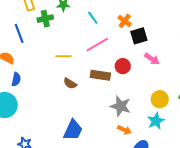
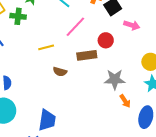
green cross: (45, 19) -> (18, 16), turned 35
blue trapezoid: (73, 130) -> (47, 120), moved
orange arrow: (124, 130) -> (125, 101), turned 48

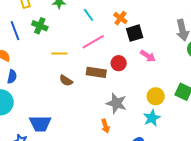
green cross: (18, 16) -> (40, 26), moved
orange arrow: (125, 101) -> (105, 126), moved
blue trapezoid: (47, 120) -> (40, 124), turned 65

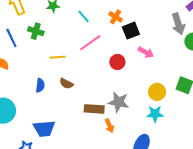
brown rectangle: (96, 72) -> (94, 109), moved
blue semicircle: (12, 77) -> (40, 85), moved
cyan star: (152, 118) -> (155, 114), turned 30

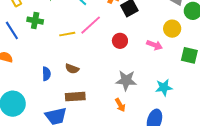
pink arrow: (146, 52) -> (154, 45), moved
yellow line: (58, 57) -> (67, 34), moved
yellow circle: (157, 92) -> (172, 29), moved
brown rectangle: (94, 109) -> (75, 97), moved

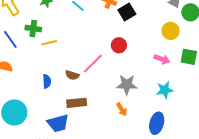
pink line: (91, 25) -> (93, 64), moved
yellow line: (67, 34) -> (49, 43), moved
pink arrow: (154, 45) -> (162, 59), moved

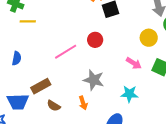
brown semicircle: (72, 75) -> (54, 106), moved
brown rectangle: (77, 103) -> (41, 86), turned -36

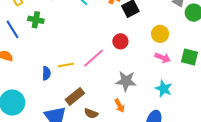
yellow line: (28, 21) -> (66, 65), moved
yellow circle: (149, 38) -> (160, 34), moved
cyan star: (129, 94) -> (164, 89), turned 30

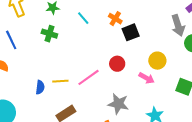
green cross: (36, 20) -> (49, 34), moved
pink arrow: (163, 58) -> (147, 78), moved

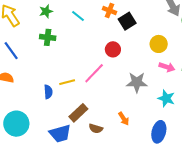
red circle: (117, 64) -> (113, 49), moved
pink arrow: (147, 78) -> (167, 67), moved
gray star: (118, 104) -> (137, 82), moved

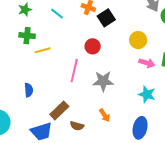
pink line: (94, 73) -> (74, 71), turned -30
yellow line: (67, 82) -> (43, 50), moved
gray star: (137, 82) -> (103, 81), moved

